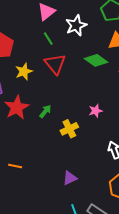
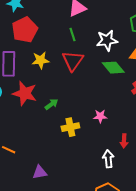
white star: (76, 25) -> (107, 40), moved
red star: (17, 107) -> (25, 93), turned 30
purple triangle: (70, 178) -> (40, 172), moved

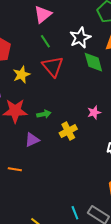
green diamond: (113, 68) -> (93, 62), turned 40
green arrow: (51, 104) -> (44, 114), turned 40
purple triangle: (40, 172) -> (32, 140), moved

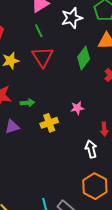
white star: (80, 38) -> (72, 18), moved
green diamond: (93, 62) -> (84, 58), turned 45

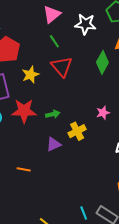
white star: (72, 18) -> (85, 24), turned 30
purple triangle: (12, 127) -> (54, 144), moved

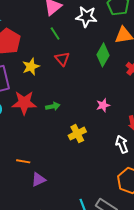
red triangle: (62, 67) -> (62, 59), size x0.7
yellow cross: (77, 131) -> (77, 134), moved
purple triangle: (54, 144) -> (38, 180), moved

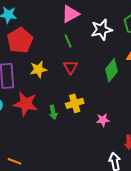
white star: (86, 17) -> (102, 30), turned -30
green arrow: (53, 106) -> (53, 112), turned 80
yellow cross: (77, 134) -> (75, 103), moved

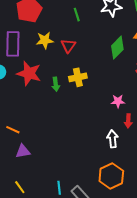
red triangle: (71, 67) -> (68, 46), moved
pink star: (103, 120) -> (118, 101), moved

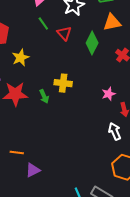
red triangle: (68, 46) -> (64, 33), moved
yellow cross: (78, 77) -> (63, 83), turned 36

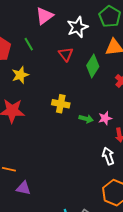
green line: (43, 23) -> (29, 44), moved
green arrow: (44, 96) -> (86, 119), moved, turned -56
purple triangle: (33, 170) -> (24, 188), turned 35

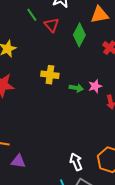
green line: (29, 44) -> (32, 15), moved
white arrow: (108, 156) -> (76, 162), moved

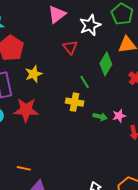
green line: (32, 15) -> (85, 82), moved
red triangle: (52, 25) -> (70, 47), moved

